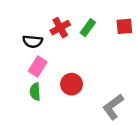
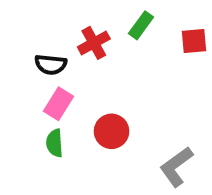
green rectangle: (88, 28) -> (141, 25), moved

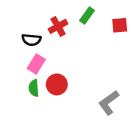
red circle: (112, 131) -> (57, 84), moved

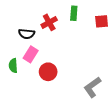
green rectangle: (87, 16) -> (74, 13), turned -32
green semicircle: (34, 88) -> (13, 66), moved

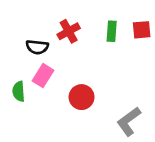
green rectangle: (74, 13) -> (112, 31), moved
red circle: (48, 72) -> (82, 97), moved

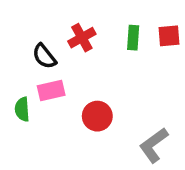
black semicircle: (37, 47) -> (44, 56), turned 45
pink rectangle: (43, 76) -> (51, 90), turned 45

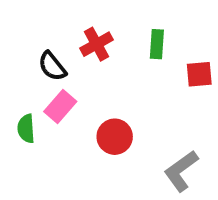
red square: (169, 36) -> (199, 74), moved
pink rectangle: (51, 90) -> (60, 106), turned -36

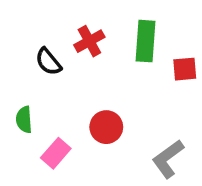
green rectangle: (157, 44) -> (146, 41), size x1.5
pink rectangle: (60, 106) -> (56, 153), moved

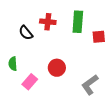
red cross: (89, 41) -> (48, 22), turned 35

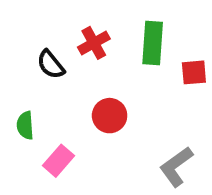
red cross: (48, 22) -> (94, 43), turned -35
red circle: (57, 68) -> (110, 116), moved

